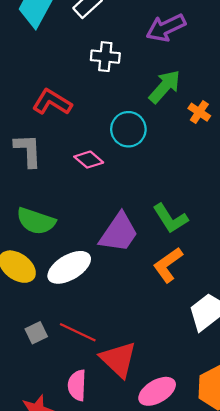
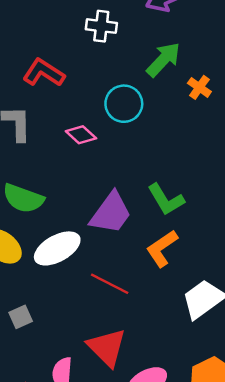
red line: (78, 332) -> (110, 284), moved

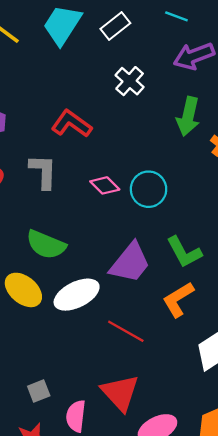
white cross: (101, 26) -> (130, 81), turned 32
green arrow: (163, 60) -> (188, 116), turned 147
cyan circle: (124, 104) -> (149, 189), moved
gray square: (21, 317) -> (39, 391), moved

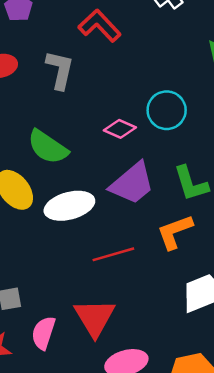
pink diamond: (105, 185) -> (120, 129), moved, turned -32
red line: (126, 331) -> (113, 254), turned -57

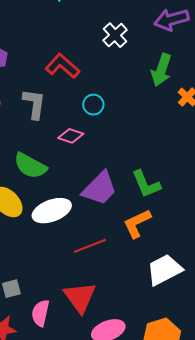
cyan circle: (167, 110) -> (93, 105), moved, size x0.7
pink diamond: (120, 129) -> (71, 136), moved

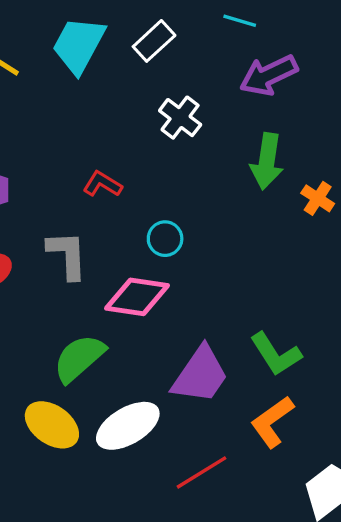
red L-shape: (62, 66) -> (102, 184), size x0.7
pink diamond: (71, 136) -> (137, 297), size x1.5
green semicircle: (30, 166) -> (79, 358), turned 120

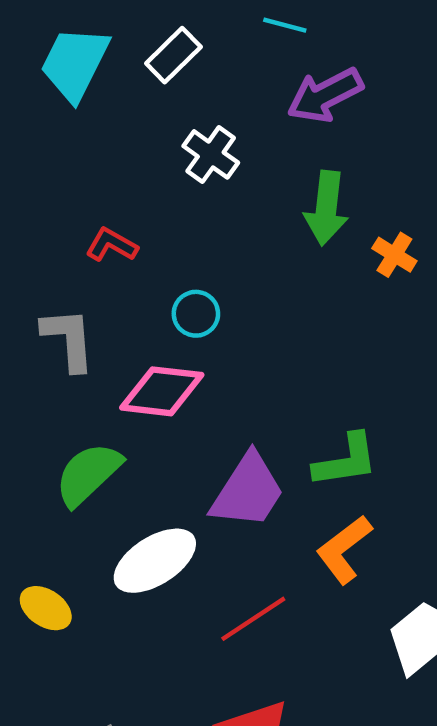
green L-shape: (276, 354) -> (346, 461), turned -64
yellow ellipse: (52, 425) -> (46, 608), moved, size x0.7

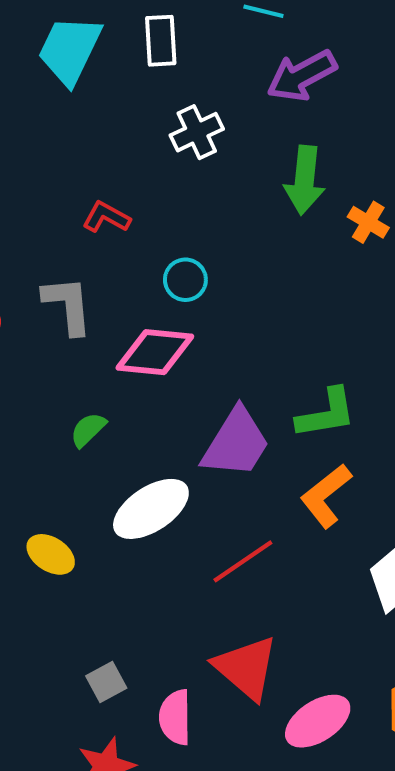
white rectangle: (173, 55) -> (161, 41), turned -48
white cross: (211, 154) -> (197, 132), turned 30
green semicircle: (88, 474) -> (88, 430), size x0.6

